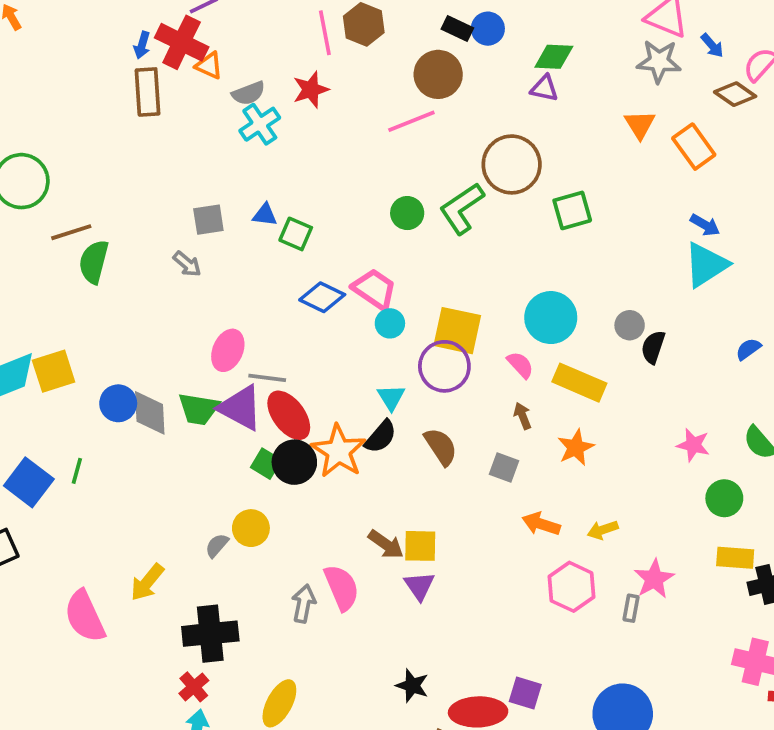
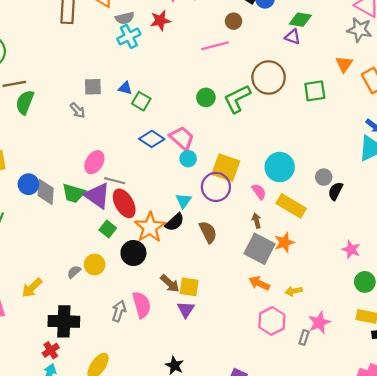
brown circle: (438, 74) -> (234, 21), size x0.6
green square: (572, 210) -> (315, 91), moved
black circle: (294, 462) -> (133, 253), moved
gray square: (504, 468) -> (260, 249), moved, size x1.8

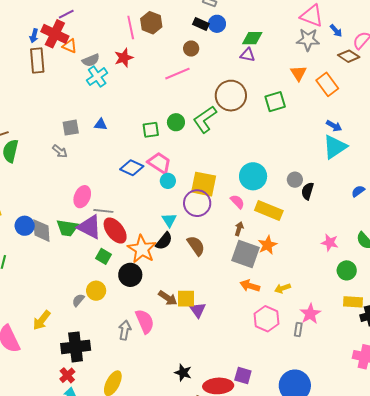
green square: (141, 101) -> (151, 130), moved, turned -30
brown arrow: (257, 221) -> (239, 229), turned 40
purple triangle: (186, 309) -> (198, 310), moved

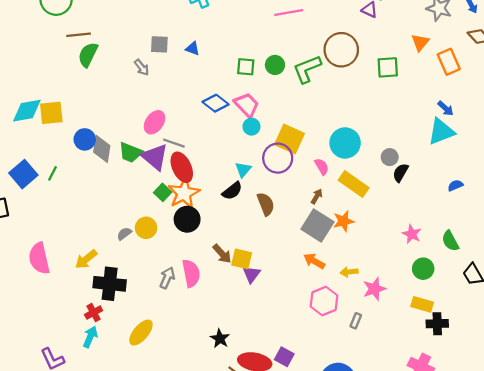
orange star: (142, 249) -> (184, 193), moved
pink star: (310, 314) -> (374, 289), moved
yellow arrow: (42, 320) -> (86, 259), moved

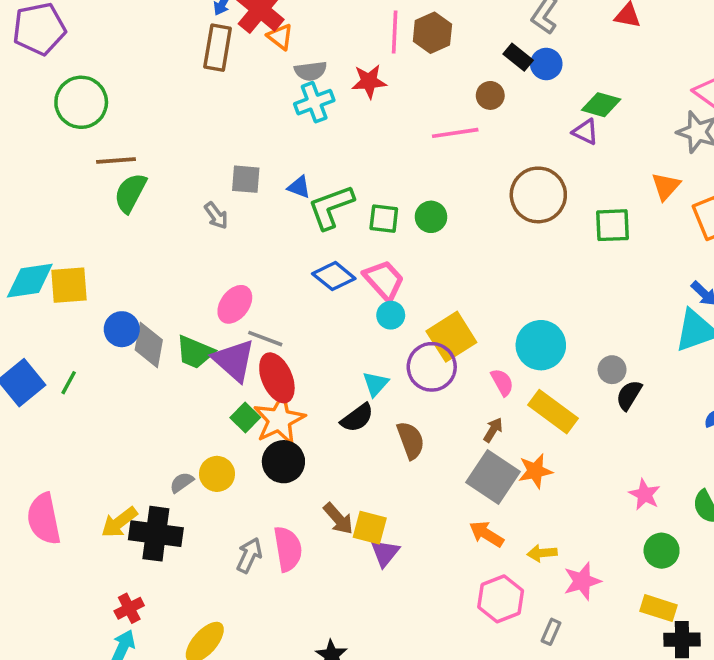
green L-shape: (307, 69) -> (331, 207), moved
yellow square: (289, 139) -> (451, 337), turned 32
black cross: (110, 284) -> (156, 534), moved

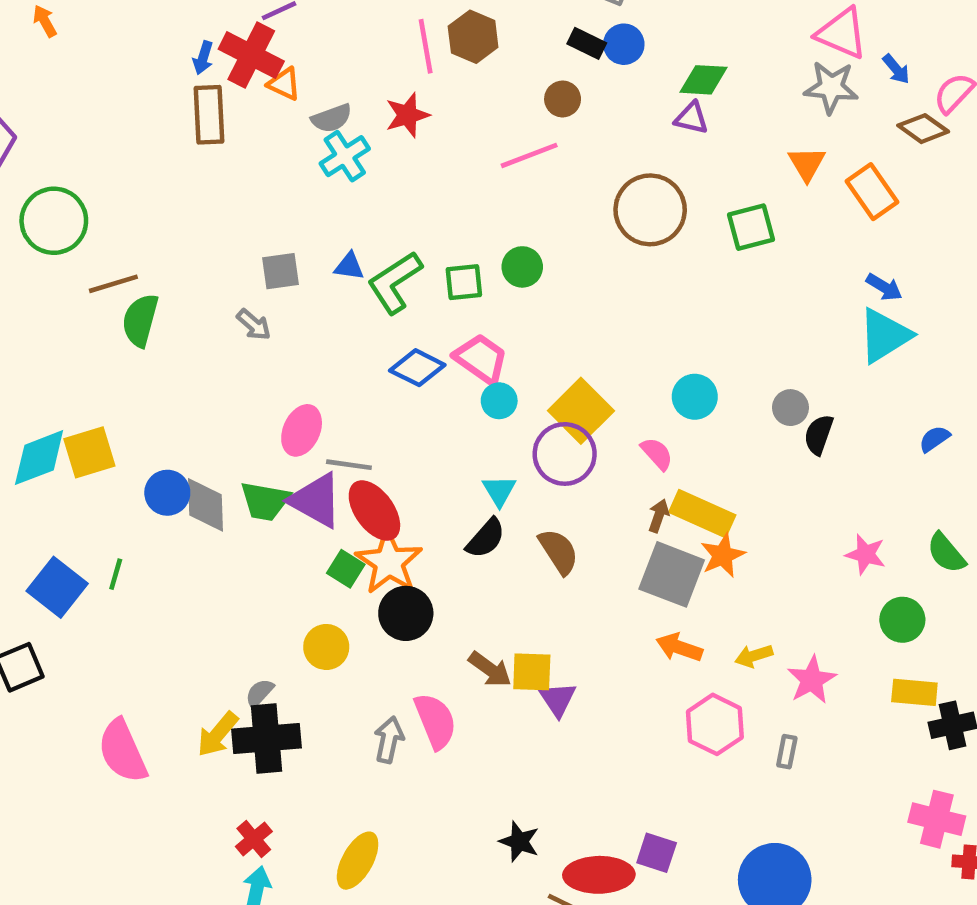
cyan circle: (541, 345) -> (695, 397), size x0.7
yellow rectangle: (553, 412) -> (702, 514), moved
gray semicircle: (182, 482) -> (260, 693), moved

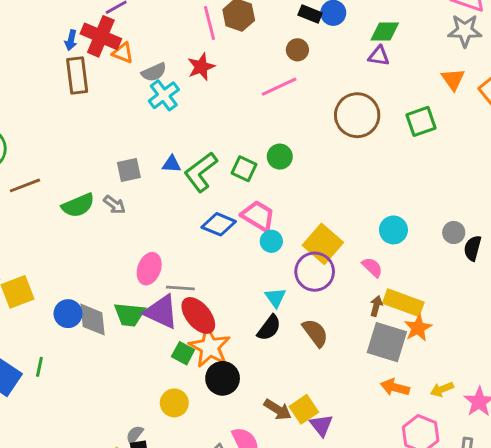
green square: (464, 282) -> (244, 169), turned 35
green semicircle: (140, 320) -> (78, 205), moved, turned -124
yellow square: (532, 672) -> (304, 409), turned -32

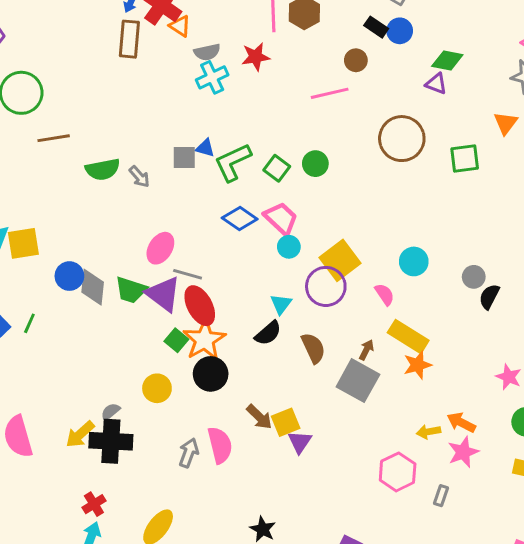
gray square: (129, 170) -> (184, 158), moved
brown arrow: (376, 306) -> (366, 350), moved
gray square: (387, 342) -> (358, 381), moved
orange arrow: (395, 387) -> (461, 423), moved

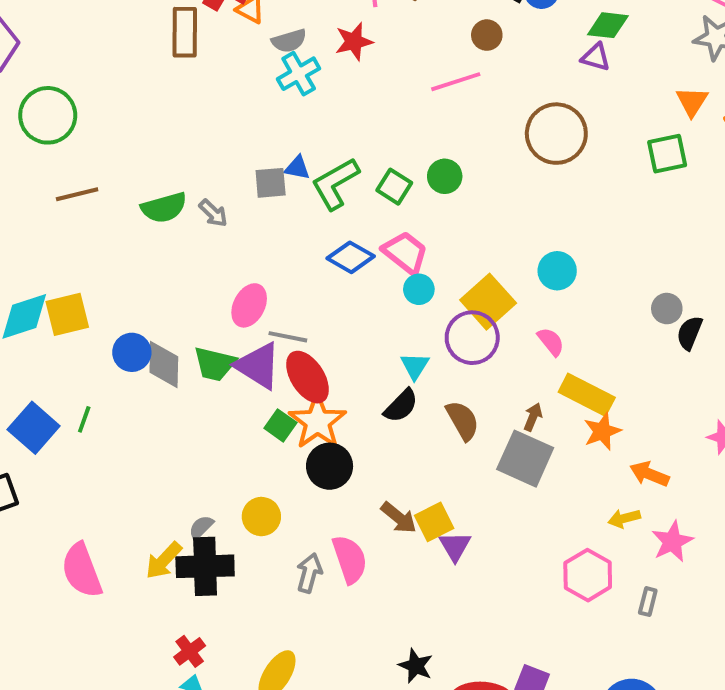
brown line: (54, 138) -> (77, 194), moved
green square: (465, 158) -> (667, 154), moved
cyan circle: (414, 261) -> (557, 271), moved
yellow circle: (157, 388) -> (261, 517), moved
orange arrow: (461, 423) -> (649, 474), moved

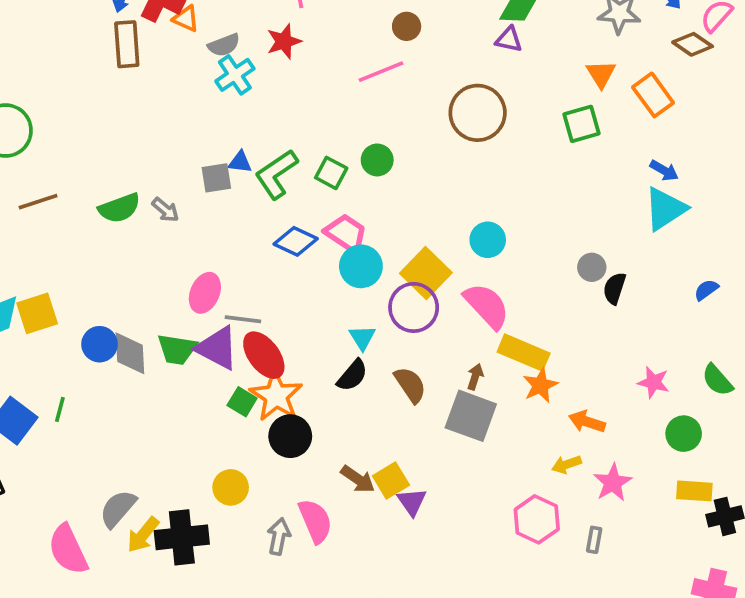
cyan circle: (419, 289) -> (361, 266), size x1.5
pink semicircle: (551, 342) -> (487, 306), size x1.8
gray semicircle: (201, 527) -> (118, 509), moved, size x1.6

